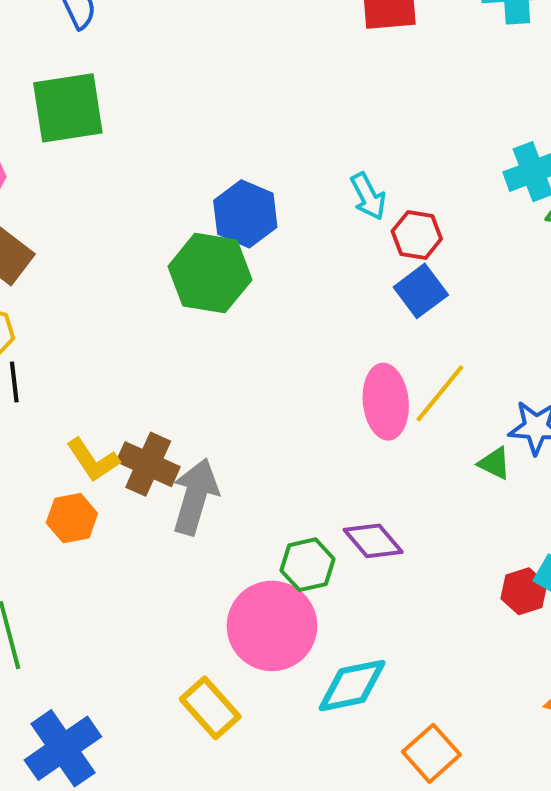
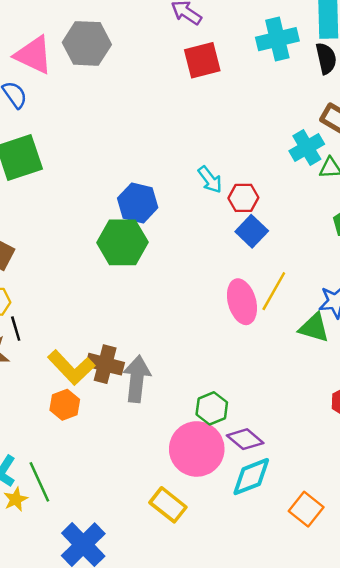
yellow L-shape: (93, 460) -> (71, 367), size x1.4
green triangle: (494, 463) -> (314, 328), size x1.5
purple diamond: (373, 541) -> (245, 439), moved

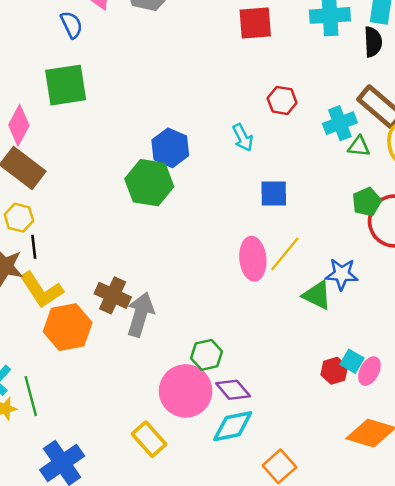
red hexagon: (243, 198) -> (282, 100), moved
blue square: (252, 231) -> (274, 193), turned 36
yellow L-shape: (71, 367) -> (41, 290), moved
orange hexagon: (65, 405) -> (68, 327), size x1.6

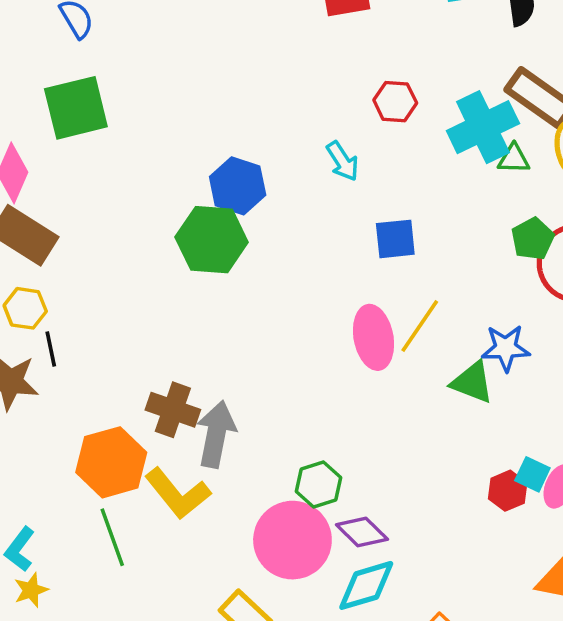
cyan cross: (340, 123) -> (483, 127), size x1.4
yellow L-shape: (41, 290) -> (178, 494), moved
green line: (31, 396) -> (112, 537), moved

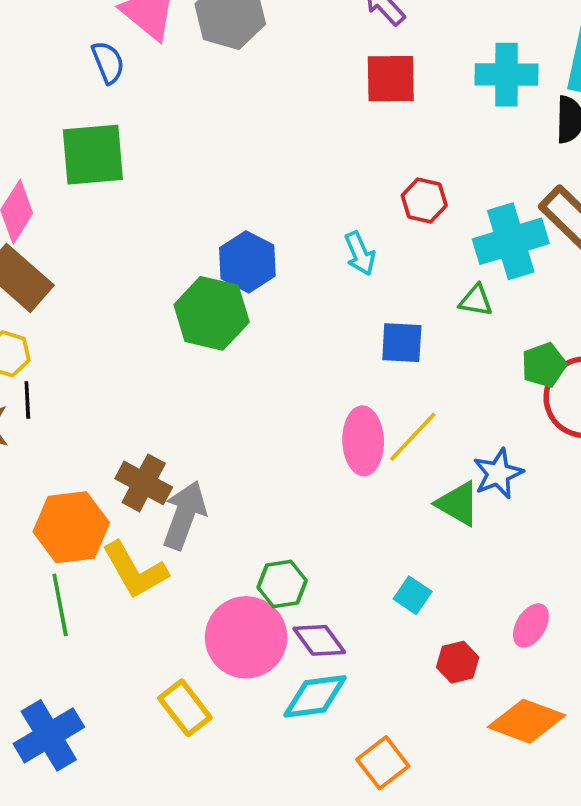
green triangle: (514, 159) -> (476, 300), moved
blue star: (506, 348) -> (498, 474), turned -30
cyan square: (532, 474) -> (413, 595), moved
red hexagon: (508, 491) -> (458, 662), moved

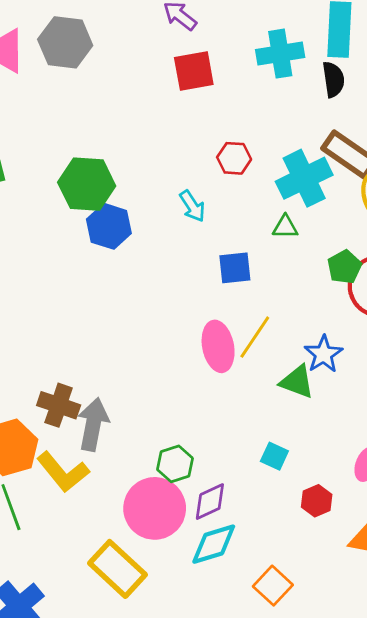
green hexagon: (212, 313) -> (87, 184), moved
purple diamond: (319, 640) -> (210, 502), turned -69
yellow rectangle: (185, 708) -> (117, 569), size x1.4

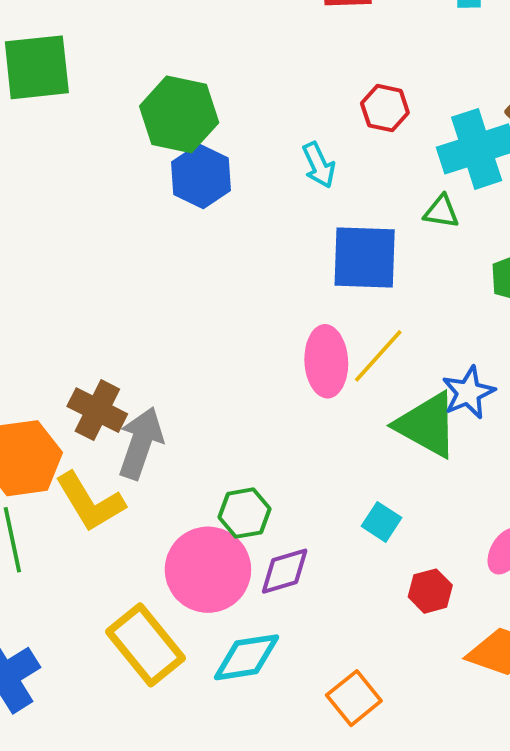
blue square: (235, 268) -> (365, 257), size x1.5
green triangle: (297, 382) -> (427, 425), size x1.4
cyan diamond: (214, 544) -> (247, 657), moved

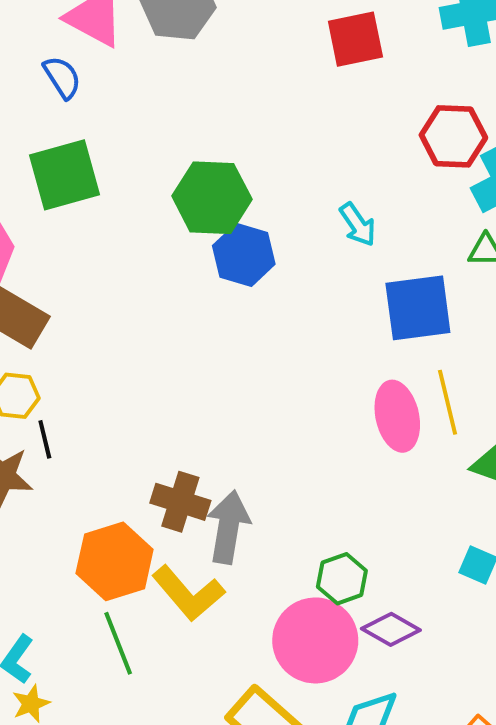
red hexagon: (385, 108) -> (453, 136), moved, size x1.4
yellow line: (378, 356) -> (447, 402), turned -46
purple diamond: (285, 571) -> (391, 629), turned 56

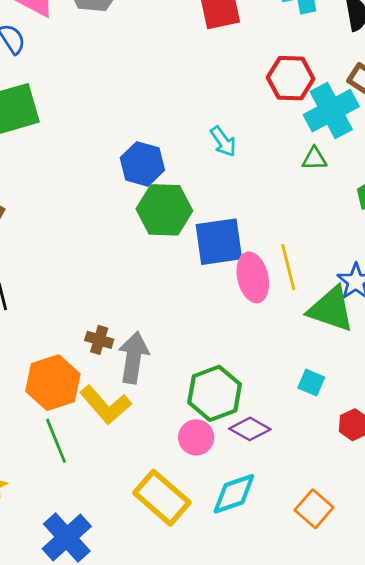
green hexagon: (212, 198) -> (164, 210), moved
blue square: (418, 308) -> (219, 242), moved
brown cross: (180, 502) -> (99, 340), size x0.7
green hexagon: (342, 579) -> (215, 393), size x1.5
pink circle: (315, 640) -> (196, 437), size x0.6

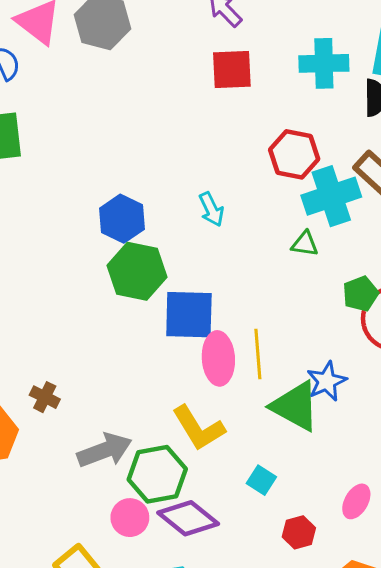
gray arrow: (133, 357) -> (105, 450), moved, turned 51
yellow L-shape: (105, 405) -> (198, 428), moved
purple diamond: (250, 429) -> (188, 518), size x1.4

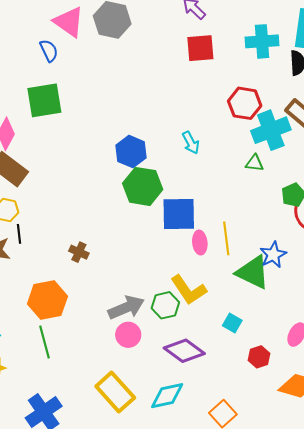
pink ellipse: (218, 358) -> (200, 243), size x0.7
brown cross: (45, 397) -> (79, 252), moved
green hexagon: (157, 474) -> (165, 305), moved, size x0.7
pink circle: (130, 518) -> (128, 335), moved

